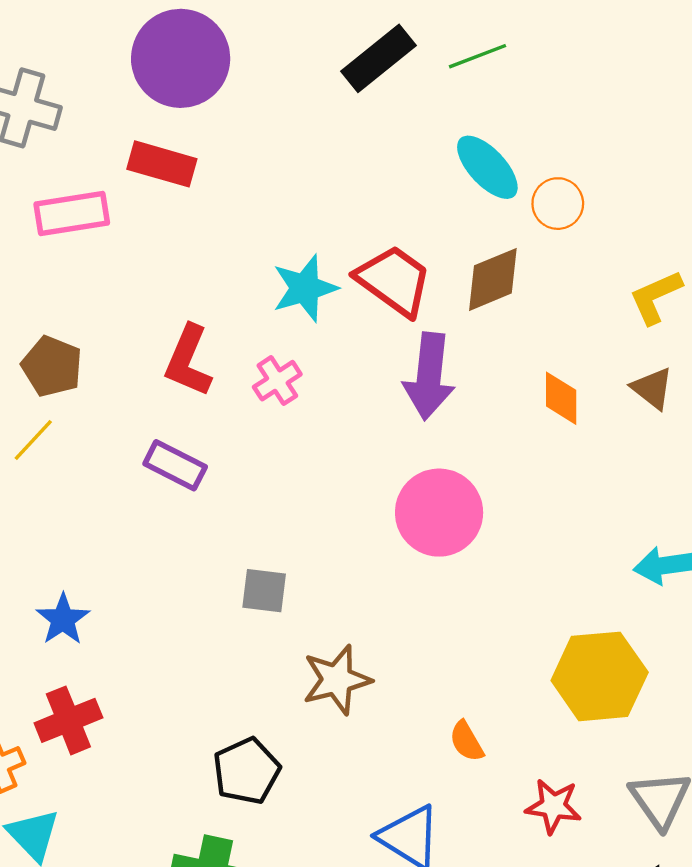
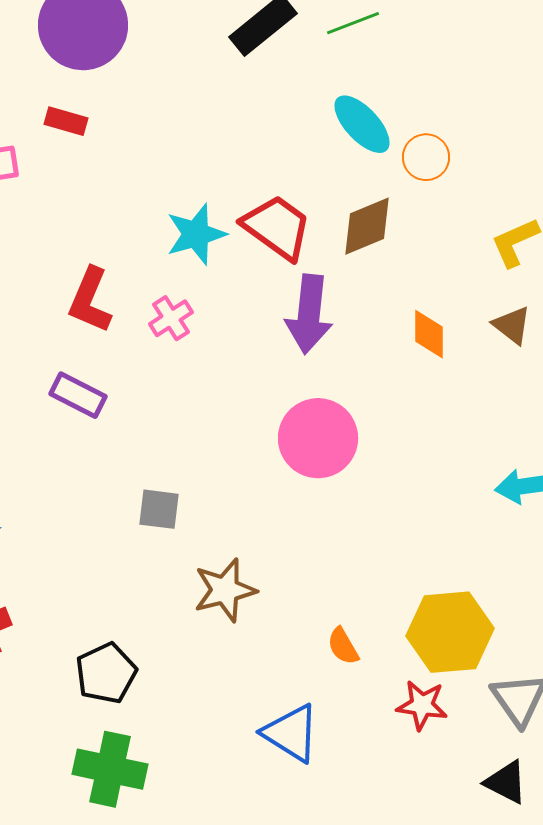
red rectangle: (162, 164) -> (66, 121), size x0.7
yellow hexagon: (600, 676) -> (450, 632), moved
black pentagon: (247, 771) -> (106, 673), moved

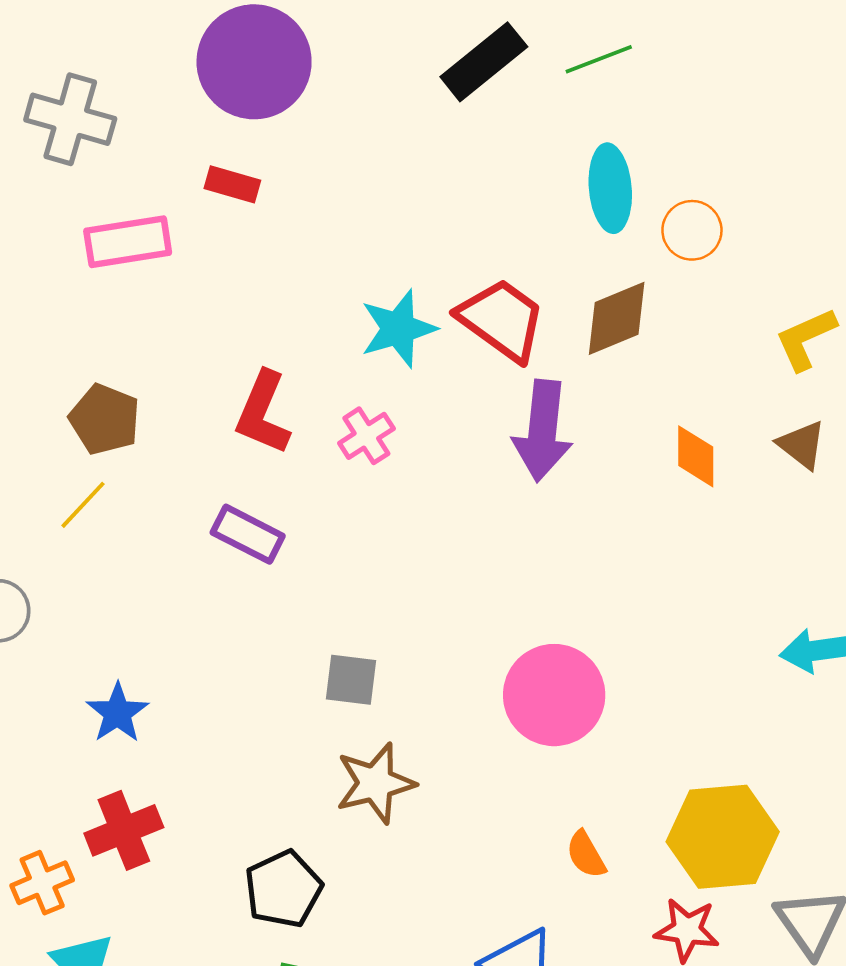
cyan ellipse: (362, 124) -> (610, 188), turned 38
pink circle: (318, 438) -> (554, 695), moved
brown star: (225, 590) -> (375, 783), moved

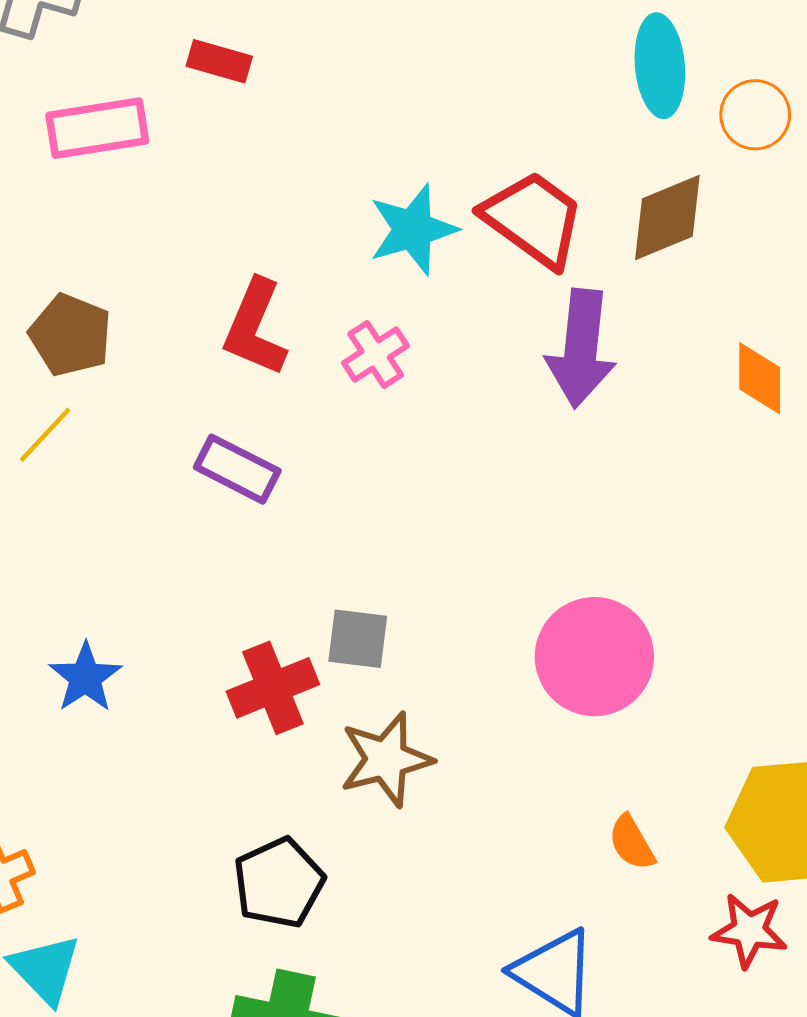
red cross: (124, 830) -> (273, 688), moved

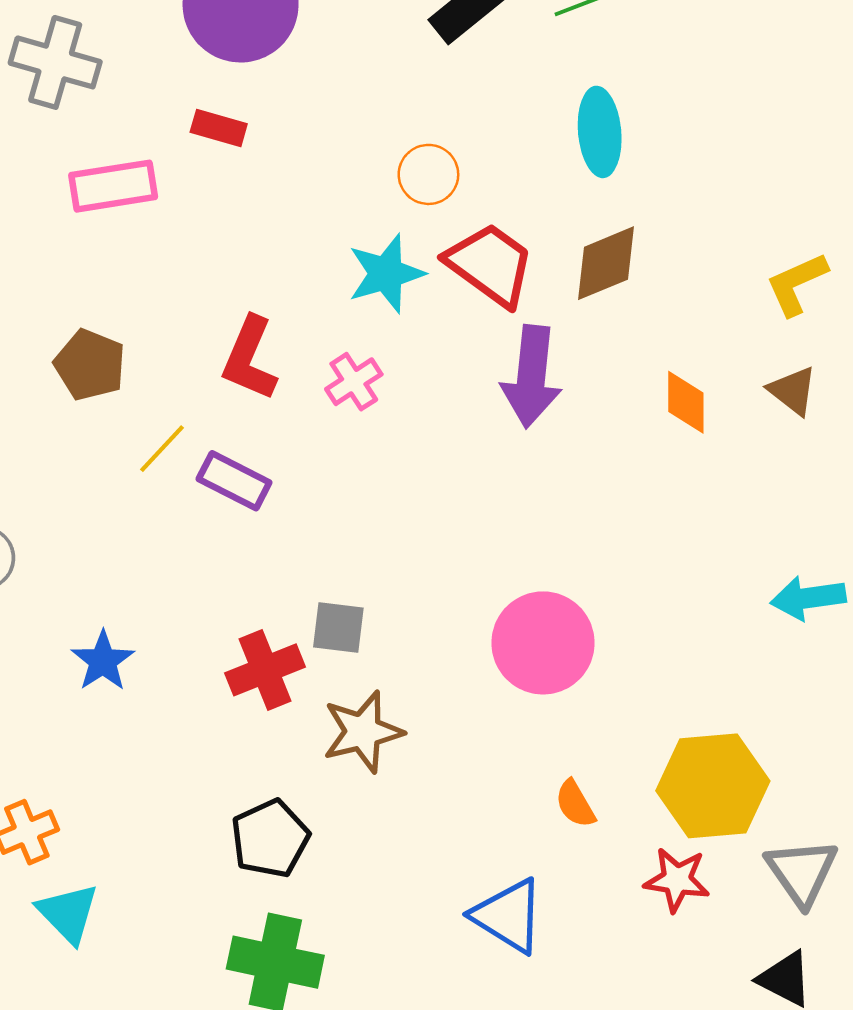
orange circle: (755, 115) -> (428, 174), moved
yellow line: (45, 435) -> (162, 449), moved

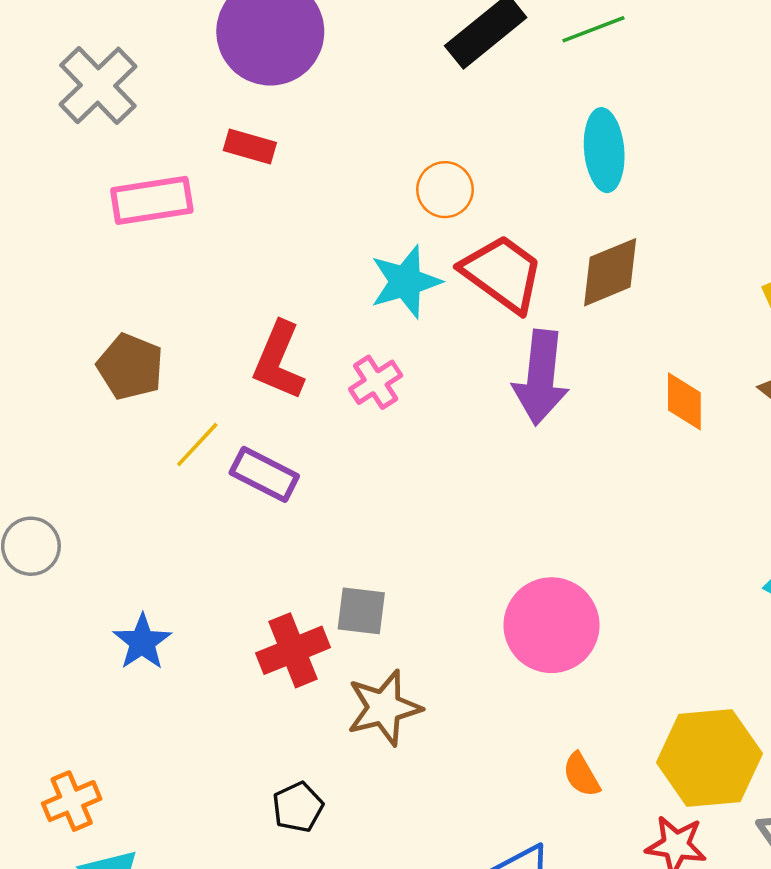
gray cross: (55, 62) -> (98, 85), turned 30
black pentagon: (270, 839) -> (298, 807), size x0.7

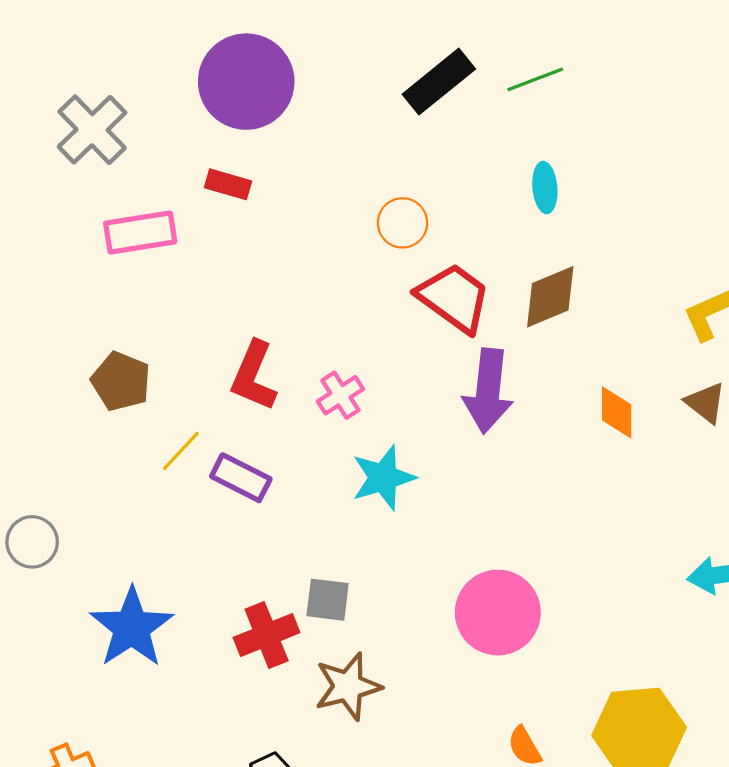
cyan ellipse: (604, 150) -> (545, 188), size x0.7
cyan star: (406, 282) -> (383, 478), moved
blue star: (142, 642) -> (132, 628), size x1.6

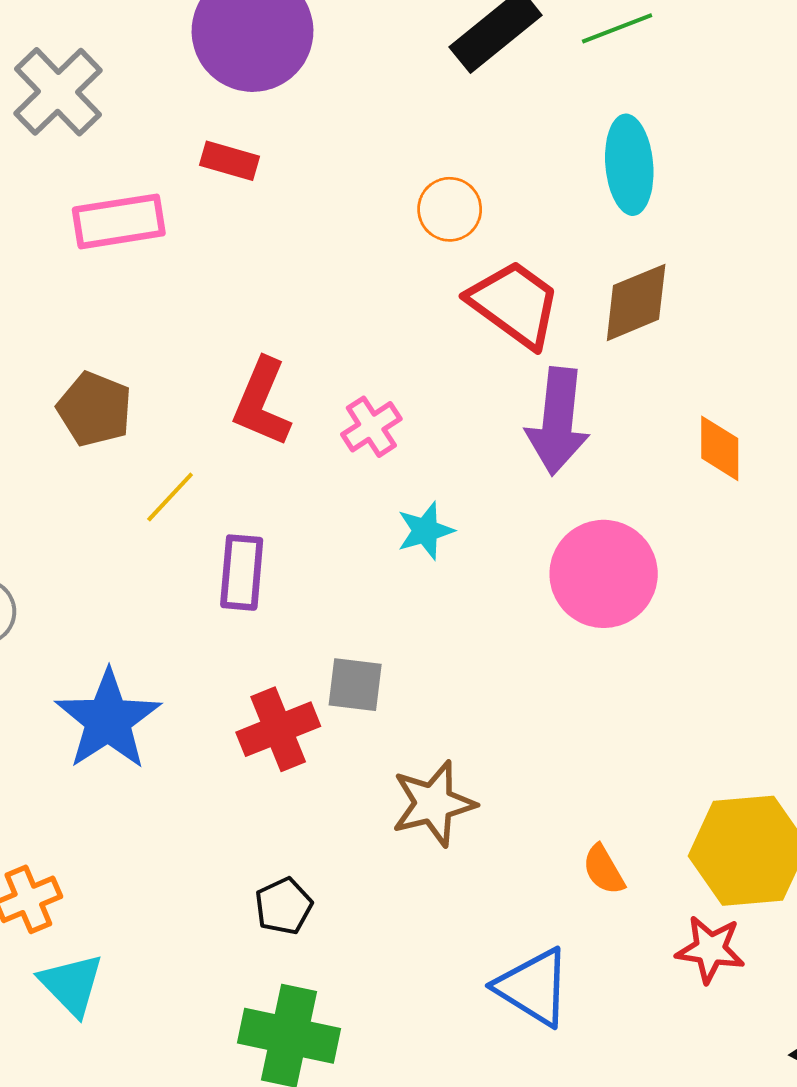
cyan ellipse: (545, 188) -> (629, 165), size x1.5
purple rectangle: (241, 478) -> (242, 573), moved, turned 68
cyan star: (383, 478) -> (425, 531), size x0.7
pink circle: (498, 613) -> (604, 574), moved
brown star: (348, 686) -> (433, 803), moved

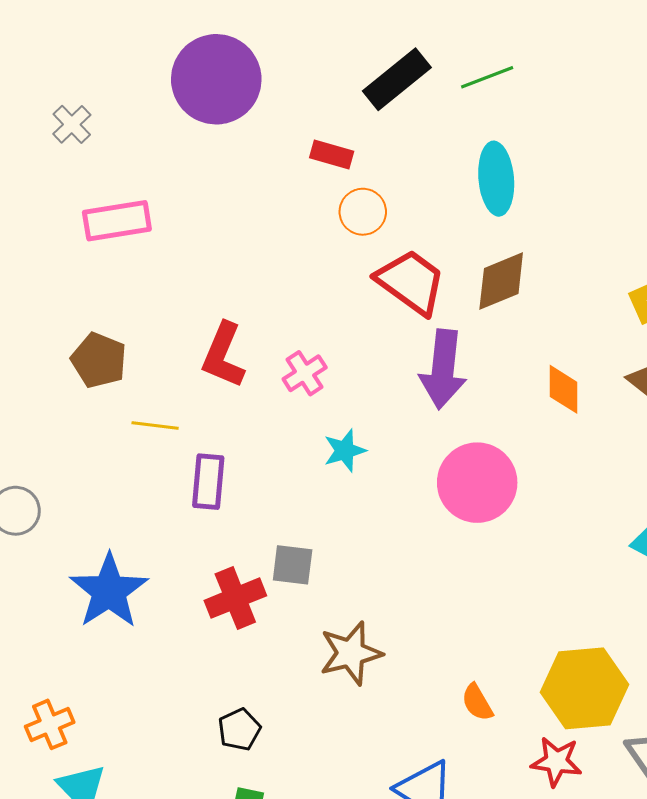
gray cross: (58, 92) -> (72, 124), size x0.6
red rectangle: (230, 161) -> (332, 155), moved
yellow line: (170, 497) -> (155, 425), turned 54

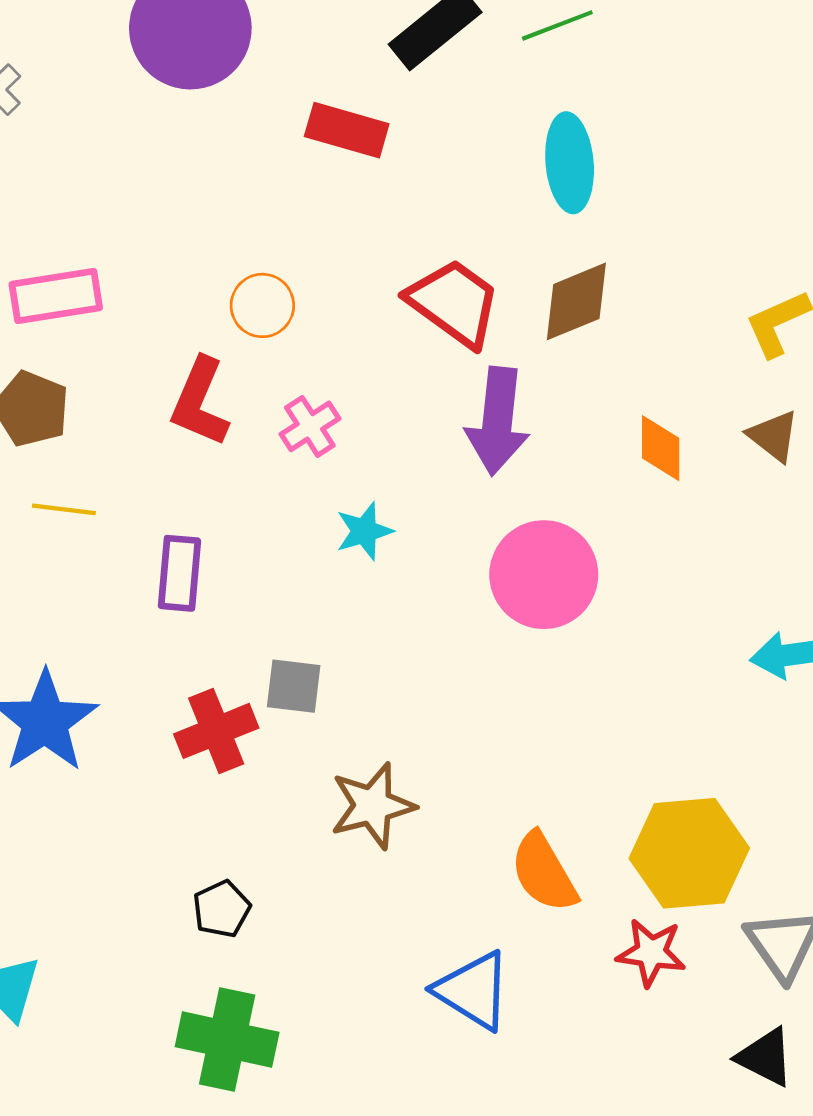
red rectangle: (332, 155) -> (347, 130), size x1.4
orange circle: (363, 212) -> (262, 305), moved
pink rectangle: (117, 221) -> (56, 296), moved
yellow line: (155, 425) -> (64, 509), moved
orange semicircle: (477, 702) -> (544, 872), size x1.6

